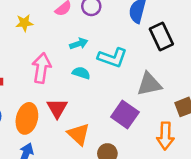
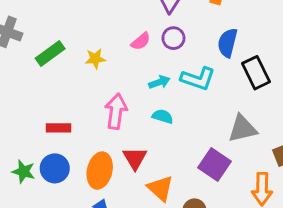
cyan L-shape: (112, 58) -> (198, 79), moved

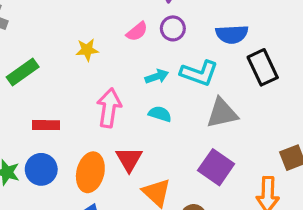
blue semicircle: (228, 43) -> (232, 34), turned -108
green rectangle: (50, 54) -> (23, 72), moved
gray triangle: (242, 129) -> (222, 113), moved

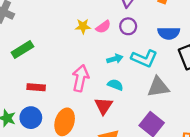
yellow star: (87, 50) -> (83, 26), moved
red triangle: (129, 159) -> (103, 106), moved

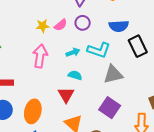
pink arrow: (80, 78) -> (40, 56), moved

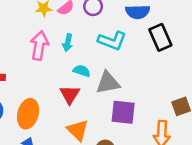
cyan arrow: (73, 52) -> (68, 43), moved, turned 120
gray triangle: (113, 74) -> (108, 83), moved
purple square: (110, 108) -> (123, 112), turned -30

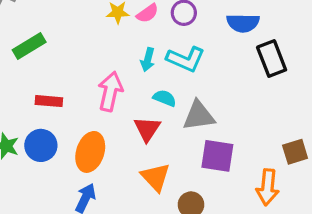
cyan L-shape: (112, 41) -> (186, 59), moved
pink arrow: (39, 46) -> (110, 91), moved

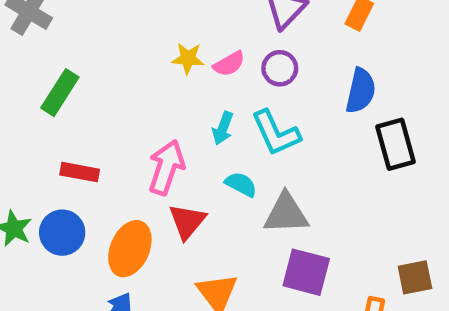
blue semicircle: (243, 23) -> (361, 91), turned -84
green rectangle: (29, 46) -> (60, 93), turned -32
cyan L-shape: (186, 59) -> (276, 133), turned 36
red triangle: (147, 129) -> (187, 221), moved

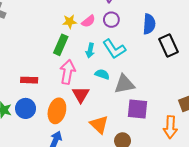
green rectangle: (60, 93) -> (61, 45), moved

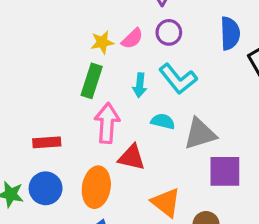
red triangle: (81, 95) -> (132, 157), turned -42

